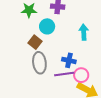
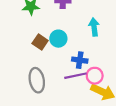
cyan circle: (47, 26) -> (58, 39), moved
gray ellipse: (39, 63) -> (37, 80), moved

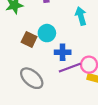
blue cross: (80, 60) -> (63, 52), moved
gray ellipse: (37, 80) -> (32, 78), turned -30

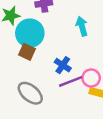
cyan circle: (47, 33) -> (30, 33), moved, size x1.5
blue cross: (63, 52) -> (63, 65), turned 35

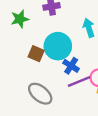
cyan circle: (30, 33) -> (58, 46), moved

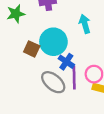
purple line: (79, 81) -> (74, 77), turned -70
gray ellipse: (40, 94) -> (53, 82), moved

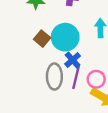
gray ellipse: (53, 82) -> (54, 77), turned 35

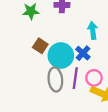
cyan circle: (65, 37) -> (61, 55), moved
blue cross: (73, 60) -> (83, 53), moved

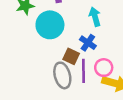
brown square: (40, 46) -> (71, 56), moved
cyan circle: (61, 55) -> (50, 25), moved

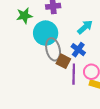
cyan arrow: (95, 17) -> (85, 27), turned 63
gray ellipse: (62, 75) -> (53, 49), moved

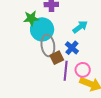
green star: (24, 16) -> (31, 18), moved
brown square: (63, 61) -> (57, 58), turned 32

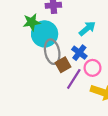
pink circle: (83, 70) -> (93, 68), moved
purple line: (66, 71) -> (74, 79), turned 30

